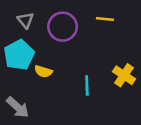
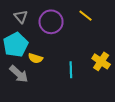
yellow line: (105, 19) -> (85, 16), turned 32
gray arrow: (18, 107) -> (19, 74), moved

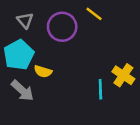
yellow line: (85, 16) -> (94, 14), moved
cyan line: (71, 70) -> (100, 89), moved

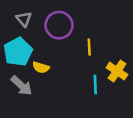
yellow line: (94, 14) -> (89, 47), moved, turned 49

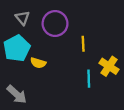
gray arrow: (22, 86) -> (17, 94), moved

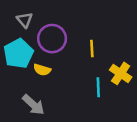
purple circle: (55, 24) -> (52, 39), moved
gray arrow: (17, 94) -> (33, 105), moved

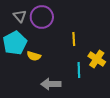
purple circle: (52, 39) -> (42, 17), moved
gray arrow: (33, 105) -> (51, 84), moved, turned 138

